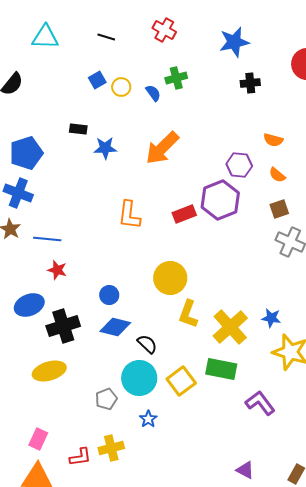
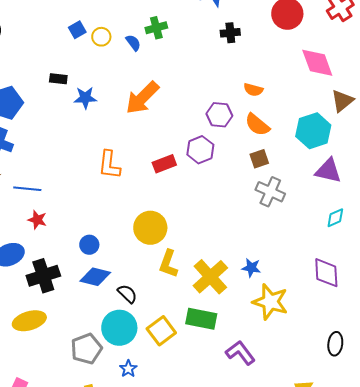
orange semicircle: (277, 175) -> (257, 125), size x1.5
purple hexagon: (220, 200) -> (200, 150), size x0.7
gray pentagon: (106, 399) -> (86, 349), size x1.4

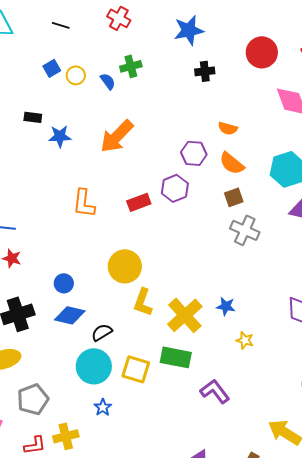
black semicircle: (127, 294) -> (102, 332), turned -75
yellow star: (270, 302) -> (245, 340), size x0.5
yellow square: (161, 331) -> (136, 369), turned -36
gray pentagon: (86, 349) -> (33, 399), moved

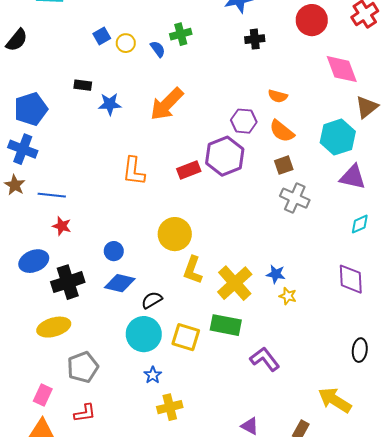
purple hexagon: (175, 188) -> (225, 156), size x1.4
yellow star: (245, 340) -> (288, 296), moved
yellow cross: (66, 436) -> (170, 407), moved

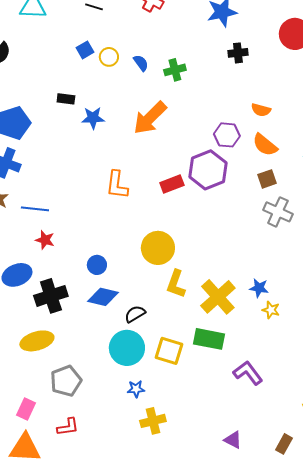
green cross: (181, 34) -> (175, 70), moved
blue star: (153, 375) -> (136, 389), turned 30

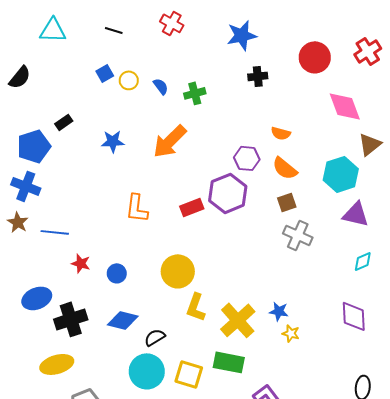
black rectangle: (66, 99) -> (64, 122), moved, turned -42
red star: (45, 240) -> (81, 263), moved
blue circle: (97, 265) -> (117, 273), moved

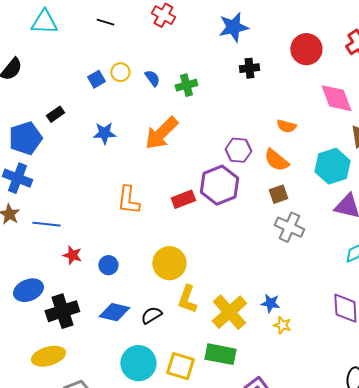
blue square: (105, 73) -> (96, 79), moved
orange semicircle: (281, 133) -> (286, 126), moved
black semicircle: (155, 337) -> (151, 315), moved

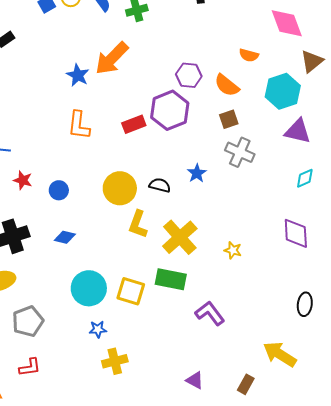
orange semicircle: (286, 126) -> (249, 55), moved
blue star: (104, 133) -> (78, 75), moved, turned 30
blue star: (270, 303) -> (197, 173), moved, turned 30
blue diamond: (114, 312) -> (65, 237), size x0.7
black semicircle: (151, 315) -> (160, 185), moved, turned 45

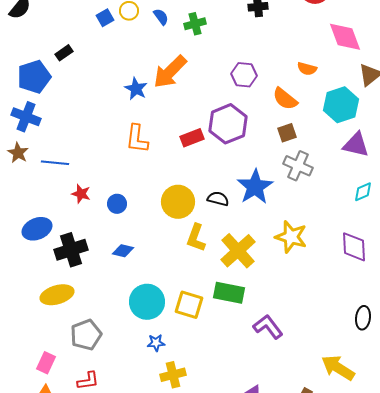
purple hexagon: (189, 75) -> (244, 75), moved
blue star: (197, 173) -> (255, 187), size x1.8
yellow star: (233, 250) -> (291, 237), moved, size x1.8

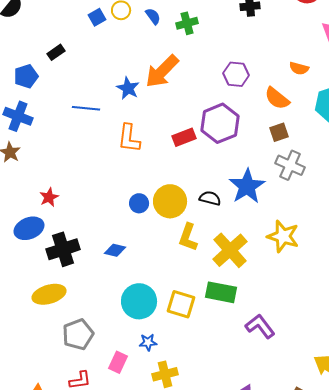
blue pentagon: (34, 77) -> (26, 76), size x0.7
blue line: (55, 163) -> (86, 108), moved
red star: (81, 194) -> (49, 197), moved, turned 30
blue circle: (117, 204) -> (139, 203), moved
pink rectangle: (46, 363) -> (118, 362), moved

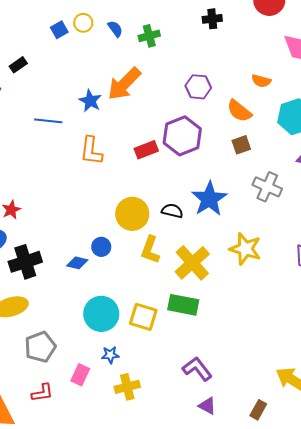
gray cross: (290, 165) -> (267, 187), moved
blue circle: (139, 203) -> (101, 247), moved
purple L-shape: (260, 326) -> (197, 369), moved

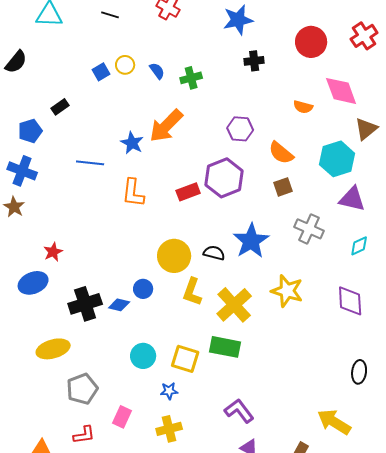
orange semicircle: (261, 81) -> (303, 107), moved
black cross: (25, 262) -> (85, 304), moved
cyan circle: (101, 314) -> (143, 356), size x0.7
blue star: (110, 355) -> (169, 391), moved

